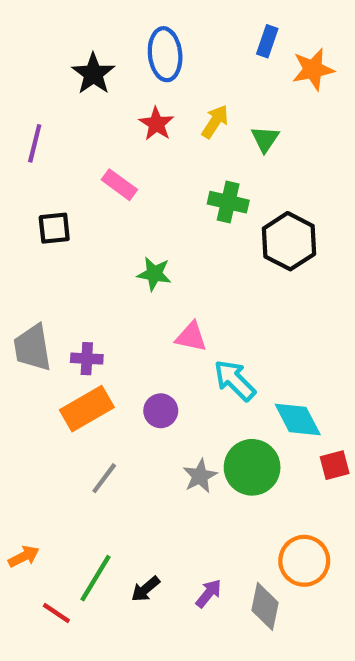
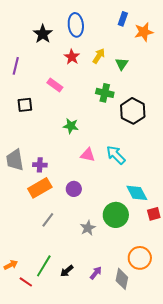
cyan arrow: (235, 380) -> (116, 155), moved
gray star: (200, 476) -> (88, 228), moved
orange arrow: (24, 556) -> (11, 265), moved

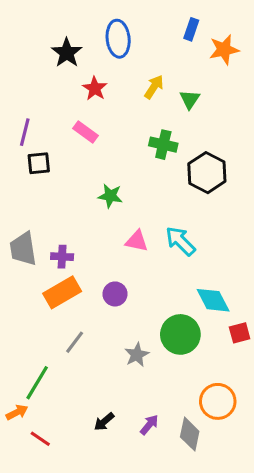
red star: (72, 57) -> (95, 88), moved
purple line: (16, 66) -> (25, 132), moved
green line: (44, 266) -> (37, 383), moved

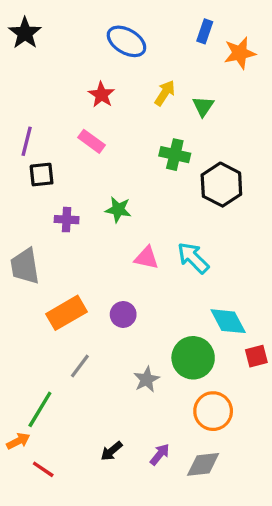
blue ellipse: (118, 39) -> (126, 41), turned -54
black star: (67, 53) -> (25, 33), moved
purple cross: (62, 257) -> (67, 220), moved
orange circle: (218, 401) -> (213, 411), moved
gray diamond: (190, 434) -> (203, 464), turned 72

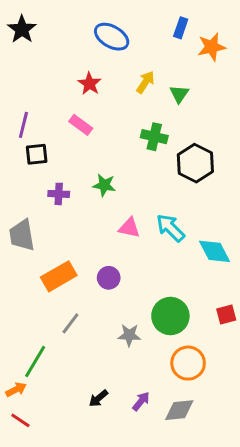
cyan diamond: (228, 321) -> (215, 251), moved
gray star: (146, 379) -> (129, 335), turned 30
red line: (43, 469) -> (20, 420), moved

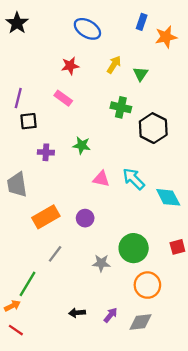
red star: (90, 84) -> (70, 66), turned 30
black arrow: (98, 398) -> (77, 313), turned 35

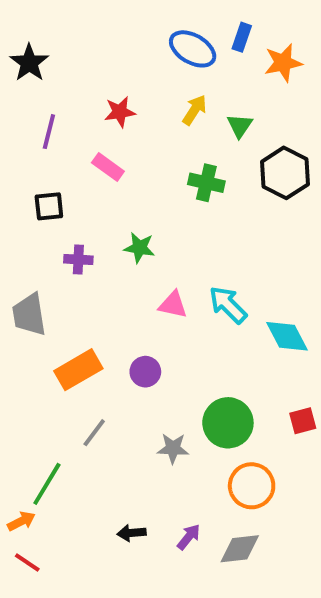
black star: (17, 23) -> (29, 63), moved
blue ellipse: (87, 29) -> (193, 49), moved
purple line: (18, 98) -> (49, 132), moved
black hexagon: (153, 128) -> (285, 173), moved

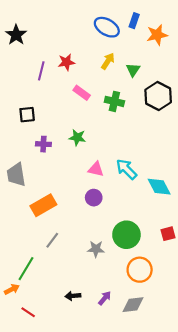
purple line: (49, 132) -> (41, 71), moved
pink rectangle: (108, 167) -> (82, 93), moved
purple circle: (145, 372) -> (94, 198), moved
red line: (27, 563) -> (28, 312), moved

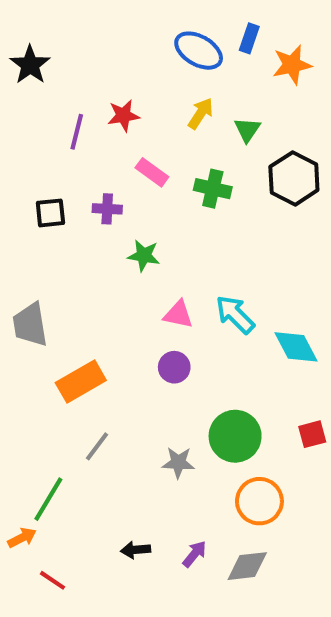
purple cross: (43, 144) -> (107, 209), moved

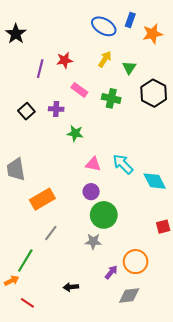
black square: (50, 213) -> (26, 111), turned -35
green circle: (235, 436) -> (104, 215), moved
purple arrow: (195, 554) -> (111, 272), moved

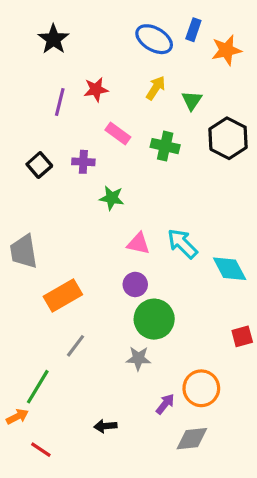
black star: (16, 34) -> (53, 39), moved

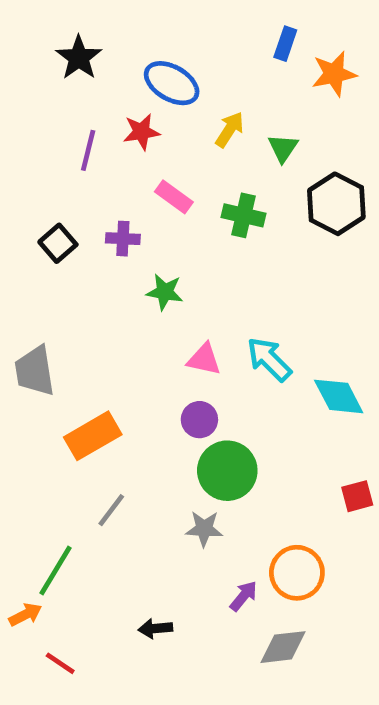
blue ellipse: (154, 39) -> (172, 83), moved

